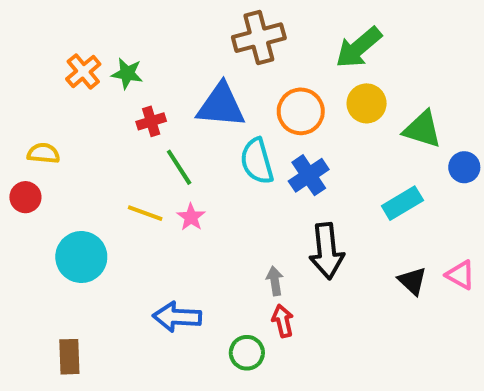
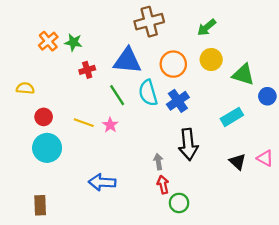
green arrow: (359, 48) -> (207, 27), size x0.7
green line: (179, 167) -> (117, 95), moved
red circle: (25, 197) -> (44, 117), moved
green circle: (247, 353) -> (179, 203), moved

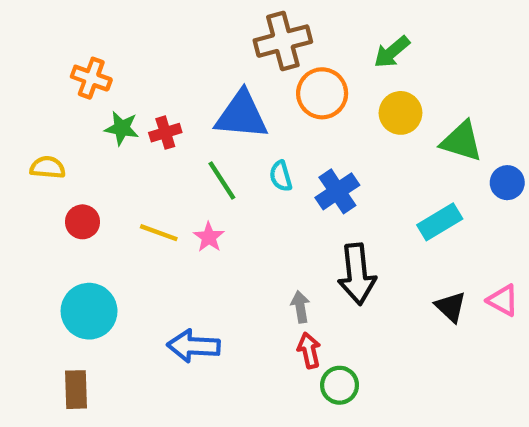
orange cross: (48, 41) -> (91, 78), turned -30
green star: (73, 42) -> (122, 128), moved
orange circle: (173, 64) -> (322, 93), moved
cyan semicircle: (148, 93) -> (281, 176), size x0.6
cyan circle: (47, 148) -> (89, 311), moved

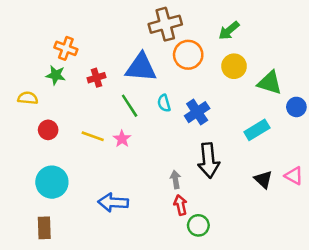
orange cross: (91, 78) -> (66, 48), moved
green star: (122, 128) -> (56, 75), moved

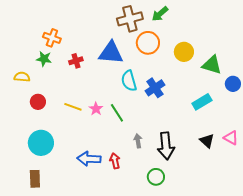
green arrow: (229, 31) -> (160, 14), moved
cyan semicircle: (164, 103) -> (129, 81), size x1.5
green line: (130, 106) -> (117, 113), moved
black arrow: (209, 160) -> (166, 146), moved
red arrow: (181, 205) -> (115, 161), moved

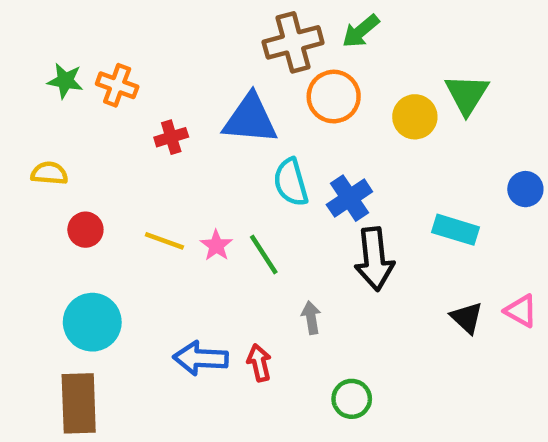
green star: (44, 59) -> (65, 81), moved
green triangle: (212, 65) -> (467, 94), moved, turned 45
cyan rectangle: (202, 102) -> (455, 230), turned 48
black arrow: (166, 146) -> (374, 259), moved
brown rectangle: (35, 179) -> (79, 403), size x1.5

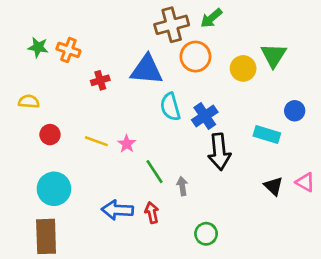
blue circle: (525, 189) -> (295, 111), moved
green line: (264, 254) -> (154, 172), moved

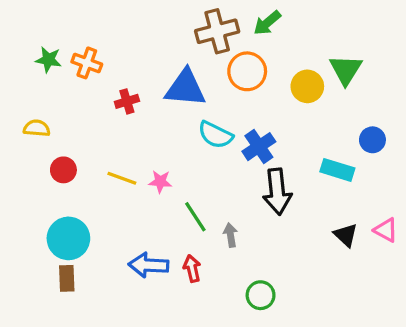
cyan semicircle: (170, 107) -> (215, 135), turned -48
pink star: (127, 144) -> (160, 182), turned -30
brown rectangle: (46, 236) -> (67, 278), moved, size x0.6

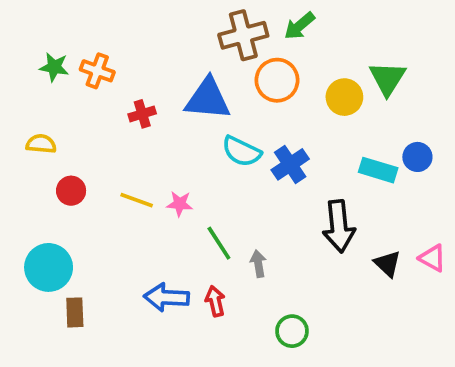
cyan rectangle: (337, 170) -> (378, 170), moved
black arrow: (277, 192) -> (339, 226), moved
cyan circle: (68, 238) -> (49, 267), moved

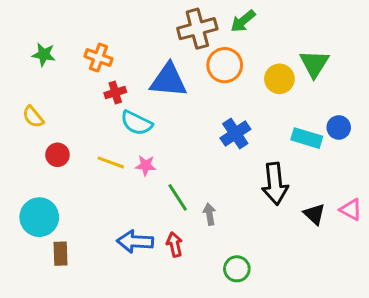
orange cross: (97, 71) -> (99, 58), moved
yellow semicircle: (41, 144) -> (33, 117), turned -135
cyan semicircle: (241, 151) -> (137, 123), moved

